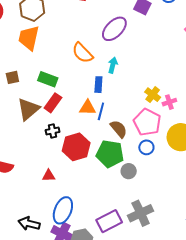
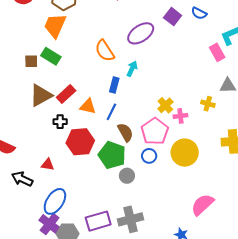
green rectangle: (48, 79) -> (51, 56), moved
orange triangle: (88, 108) -> (88, 106), moved
black arrow: (29, 224) -> (22, 179), moved

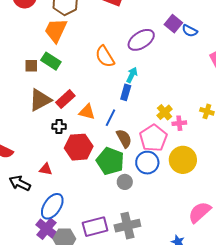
blue semicircle: (199, 13) -> (190, 31), moved
blue rectangle: (114, 85) -> (126, 92), moved
blue circle: (149, 156) -> (147, 163), size x1.5

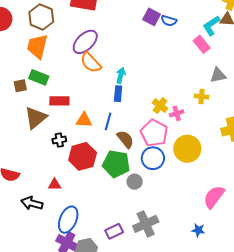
purple ellipse: (141, 40) -> (85, 42), moved
red rectangle: (65, 99) -> (59, 101), moved, turned 54
purple rectangle: (95, 227) -> (114, 231), size x0.7

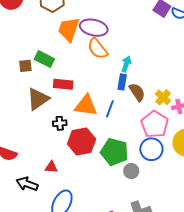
purple ellipse: (85, 42) -> (94, 28), turned 52
orange trapezoid: (37, 46) -> (69, 29), moved
orange triangle: (84, 120) -> (86, 106), size x1.4
brown semicircle: (125, 139) -> (137, 92), moved

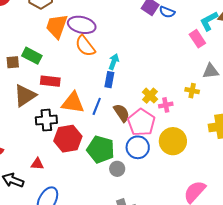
brown semicircle: (137, 92) -> (122, 113), moved
black cross: (60, 123) -> (46, 120), size x1.5

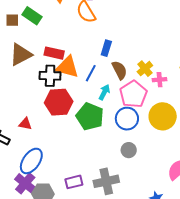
cyan arrow: (114, 62) -> (104, 92), moved
red rectangle: (50, 81) -> (54, 53), moved
brown semicircle: (122, 113) -> (119, 70), moved
black cross: (46, 120) -> (50, 76), moved
gray circle: (117, 169) -> (129, 150), moved

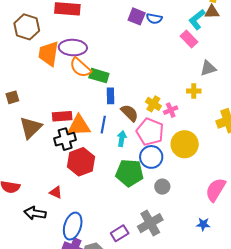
green rectangle: (32, 16) -> (99, 76), moved
green pentagon: (90, 117) -> (130, 173), moved
red triangle: (25, 124) -> (56, 192), turned 32

